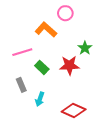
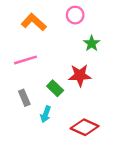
orange L-shape: (46, 30) -> (34, 22), moved
green star: (85, 48) -> (92, 43), moved
green rectangle: (42, 67) -> (55, 88), moved

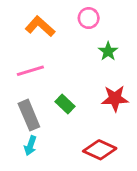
red star: (80, 75) -> (115, 98), moved
gray rectangle: (24, 98) -> (29, 115), size x1.5
cyan arrow: (46, 114) -> (30, 146), moved

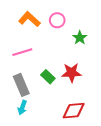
pink circle: (89, 18) -> (57, 20), moved
red star: (115, 98) -> (72, 73), moved
red diamond: (100, 150) -> (74, 111), turned -30

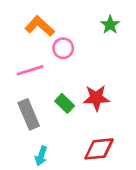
pink circle: (57, 20) -> (63, 48), moved
green star: (80, 38) -> (110, 25), moved
cyan arrow: (22, 107) -> (41, 156), moved

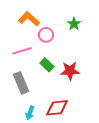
green star: (110, 25) -> (74, 24), moved
green rectangle: (65, 103) -> (47, 65), moved
red diamond: (99, 149) -> (57, 108), moved

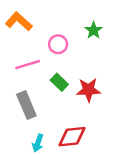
orange L-shape: (29, 19) -> (19, 21), moved

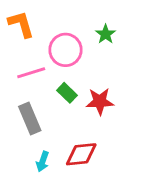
orange L-shape: (19, 21) -> (21, 24), turned 32
pink circle: (58, 44) -> (65, 50), size x1.5

